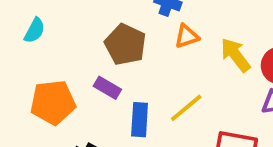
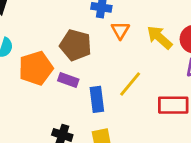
orange triangle: (187, 36) -> (120, 30), turned -30
orange pentagon: (53, 102) -> (36, 68), moved

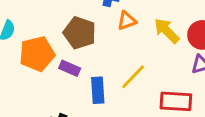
orange triangle: (120, 30) -> (127, 21), turned 36

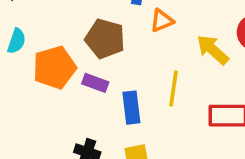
yellow arrow: (167, 31) -> (213, 50), moved
yellow line: (133, 77) -> (174, 88), turned -32

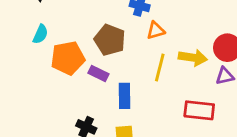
yellow arrow: (213, 50) -> (193, 58), turned 140
yellow line: (174, 88) -> (160, 68), moved

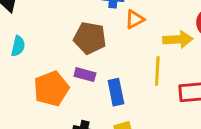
orange pentagon: (68, 58) -> (51, 89), moved
yellow line: (160, 68) -> (157, 71), moved

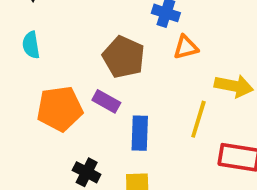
cyan semicircle: (18, 46) -> (31, 45), turned 144

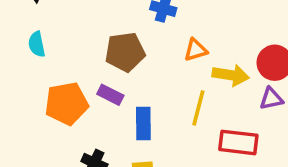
orange triangle: (186, 47) -> (196, 50), moved
brown pentagon: (124, 57) -> (125, 52), turned -30

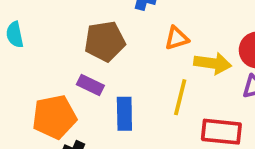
orange pentagon: (66, 104) -> (54, 117), moved

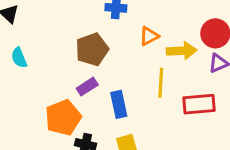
purple rectangle: (90, 85) -> (87, 87), turned -48

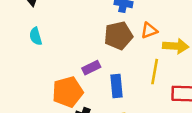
brown pentagon: (92, 49) -> (118, 36), moved

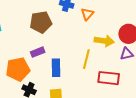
orange triangle: (149, 30) -> (87, 14), moved, turned -32
brown pentagon: (118, 36) -> (41, 22), moved

